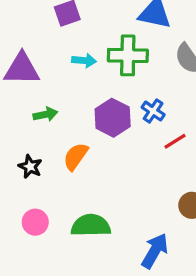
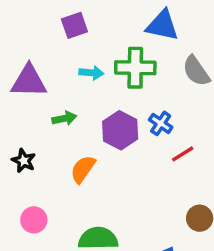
green arrow: (45, 114) -> (64, 118), moved
black star: (30, 167) -> (24, 161), moved
pink circle: (35, 222) -> (34, 220), moved

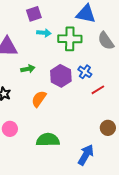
cyan arrow: (91, 73) -> (44, 33), moved

